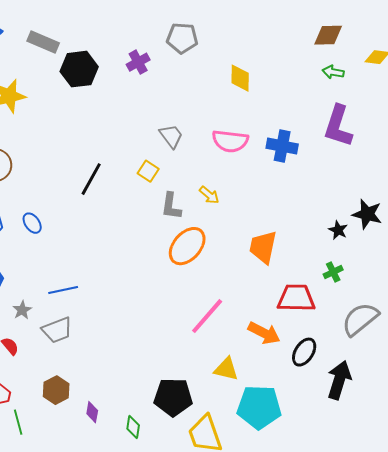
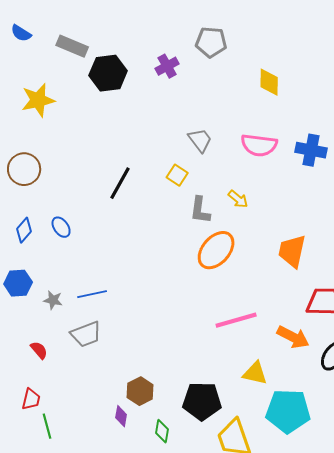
gray star: (22, 310) -> (53, 300), moved, turned -30
pink line: (207, 316) -> (236, 320), turned 33
brown hexagon: (56, 390) -> (140, 391), moved

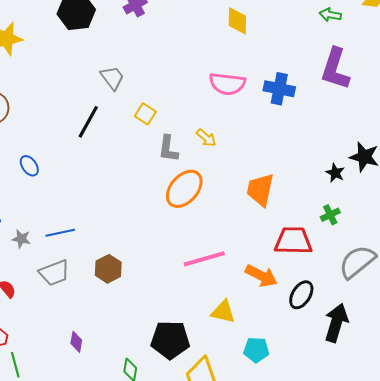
gray trapezoid: (200, 140) -> (112, 78), moved
brown hexagon: (140, 391) -> (108, 269), moved
cyan pentagon: (288, 411) -> (256, 350), size x0.6
purple diamond: (121, 416) -> (76, 342), moved

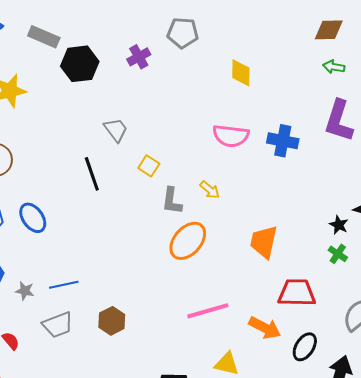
black line: (88, 122) -> (92, 174), turned -48
blue ellipse: (29, 166) -> (33, 218), size x1.4
green cross: (330, 215) -> (338, 254), moved, turned -30

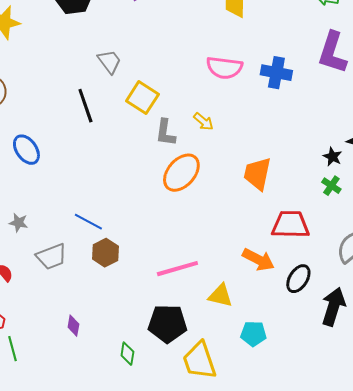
yellow square: (149, 166) -> (142, 98), size x1.5
blue line: (64, 285) -> (88, 222), moved, turned 40
pink line: (208, 311) -> (177, 269), moved

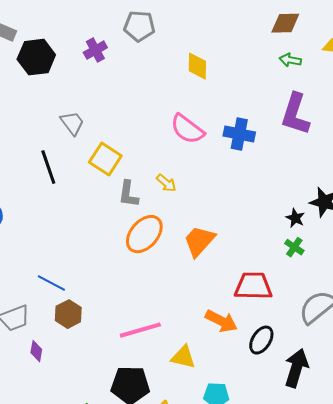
pink semicircle: (224, 68) -> (187, 129), turned 30
orange trapezoid: (257, 174) -> (199, 241), moved, turned 30
purple diamond: (73, 326) -> (36, 351), moved

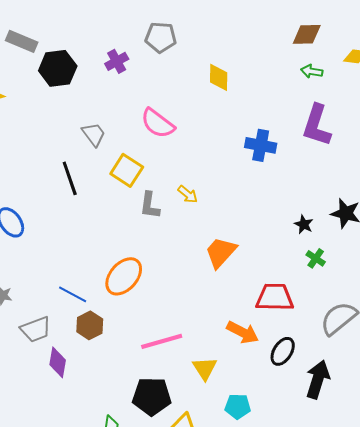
pink semicircle: (187, 129) -> (158, 123), moved
black star: (295, 218) -> (304, 224), moved
orange ellipse: (144, 234) -> (124, 276), moved
purple diamond: (36, 351) -> (58, 362), size x1.4
yellow triangle: (183, 357) -> (205, 368), turned 44

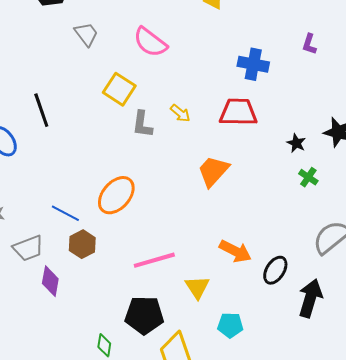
purple L-shape: (317, 125) -> (309, 44), size x0.5
gray trapezoid: (94, 134) -> (86, 34), moved
black line: (70, 178) -> (41, 110), moved
red trapezoid: (275, 297) -> (238, 112), moved

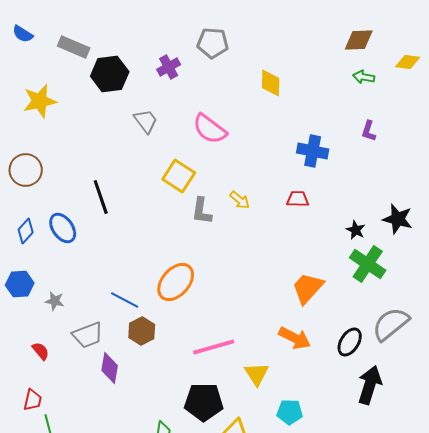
red trapezoid: (238, 112) -> (298, 199), size x0.6
orange trapezoid: (213, 171) -> (308, 288), moved
green cross: (308, 177) -> (368, 264), size x1.8
black ellipse: (275, 270) -> (350, 342), moved

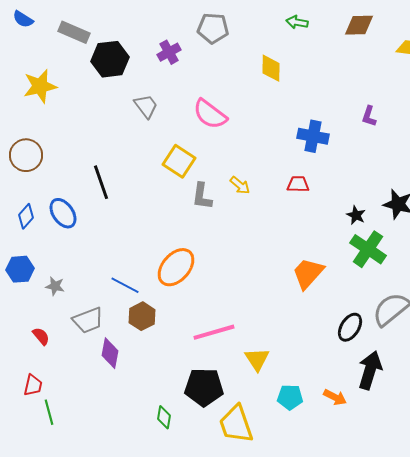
green arrow: (364, 77) -> (297, 22), moved
orange arrow: (295, 338) -> (335, 397), moved, size x0.7

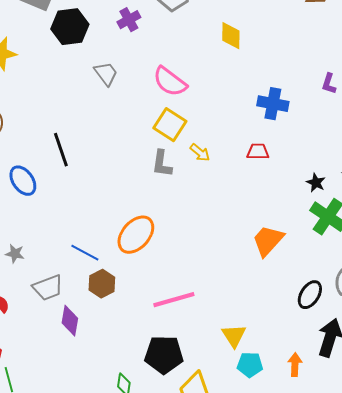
yellow square: (179, 161) -> (170, 125), moved
yellow triangle: (257, 359) -> (234, 336), moved
orange arrow: (335, 397) -> (295, 365), turned -115

